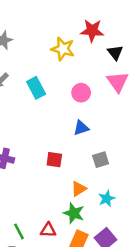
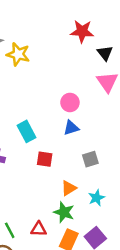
yellow star: (63, 49) -> (18, 54), moved
cyan rectangle: (36, 88) -> (27, 131), moved
pink circle: (81, 93) -> (70, 102), moved

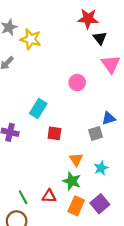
black triangle: (105, 53) -> (100, 38), moved
blue triangle: (71, 128) -> (109, 118), moved
cyan rectangle: (27, 131) -> (38, 109), turned 60
orange triangle: (69, 188) -> (76, 159), turned -32

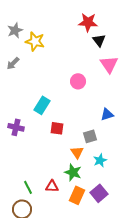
gray square: (96, 133) -> (90, 136), moved

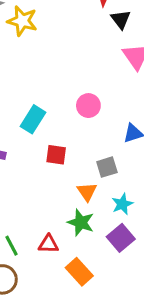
pink circle: (78, 81) -> (88, 106), moved
purple square: (99, 193) -> (121, 238), moved
orange rectangle: (77, 195) -> (79, 272), moved, turned -66

